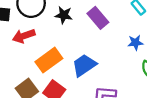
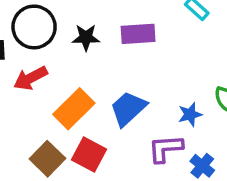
purple rectangle: (98, 18) -> (138, 34), turned -45
blue star: (135, 43) -> (190, 114), moved

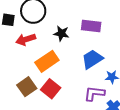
black star: (86, 37) -> (61, 33), moved
blue trapezoid: (128, 108) -> (92, 59), moved

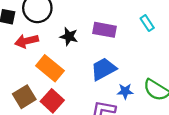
orange rectangle: (47, 61) -> (50, 68), turned 70

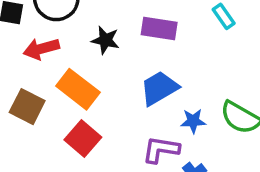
brown square: (24, 97) -> (27, 107), moved, turned -30

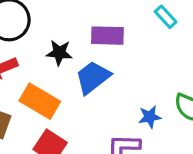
blue trapezoid: (159, 88) -> (93, 77), moved

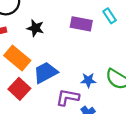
purple rectangle: (107, 36) -> (81, 24), moved
blue trapezoid: (93, 77) -> (46, 73), moved

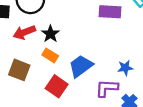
black star: (35, 28) -> (50, 34), moved, turned 30
orange rectangle: (17, 58) -> (50, 55), size x0.6

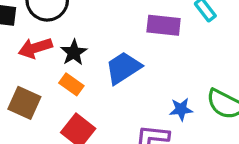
blue trapezoid: (81, 66) -> (123, 68), moved

